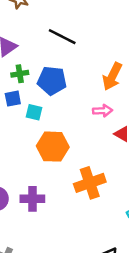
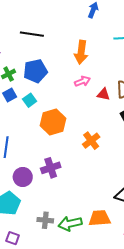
cyan square: (34, 112) -> (30, 100), turned -32
orange cross: (90, 183) -> (91, 141), size x0.7

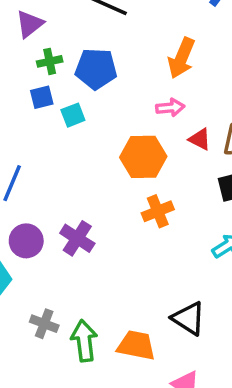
orange hexagon: (53, 122) -> (143, 157), moved
purple cross: (51, 168) -> (77, 238), turned 36
green arrow: (70, 224) -> (84, 341), turned 80

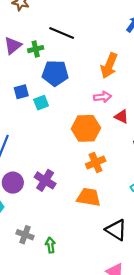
green cross: (50, 61) -> (36, 49), moved
green arrow: (84, 341) -> (50, 245), size x0.6
orange trapezoid: (136, 345) -> (89, 197), moved

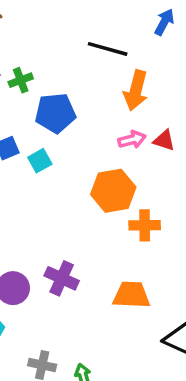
black line: (62, 33) -> (108, 49), moved
red triangle: (121, 117) -> (164, 140), moved
orange cross: (96, 163) -> (145, 225), moved, turned 30

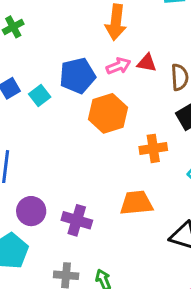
blue pentagon: (55, 113) -> (77, 76), moved
orange cross: (145, 225) -> (153, 148), moved
purple cross: (62, 278) -> (77, 220), moved

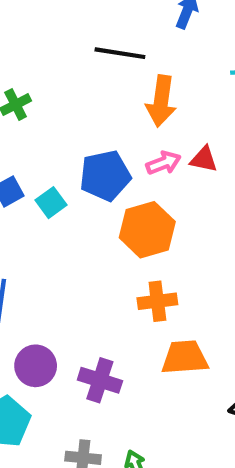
orange cross: (153, 148) -> (157, 301), moved

